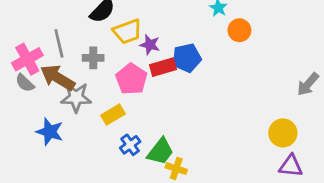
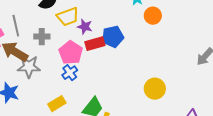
yellow rectangle: (113, 115) -> (57, 104), moved
yellow circle: (283, 133) -> (155, 89), moved
blue cross: (130, 145) -> (70, 73), moved

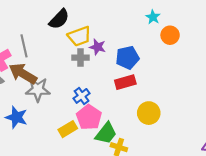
gray cross: (42, 37) -> (80, 58), moved
red rectangle: (95, 44) -> (125, 82), moved
pink pentagon: (71, 53) -> (89, 117), moved
yellow circle: (155, 89) -> (149, 113), moved

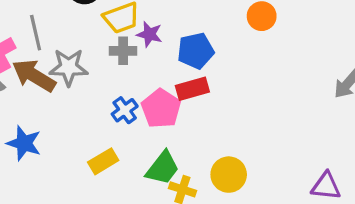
gray star: (38, 90) -> (69, 67), moved
yellow circle: (149, 113) -> (229, 175), moved
pink pentagon: (89, 117) -> (161, 109), moved

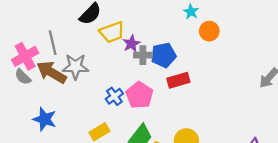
purple star: (149, 34) -> (131, 44), turned 30
gray cross: (123, 51) -> (143, 55), moved
red rectangle: (192, 89) -> (178, 80), moved

